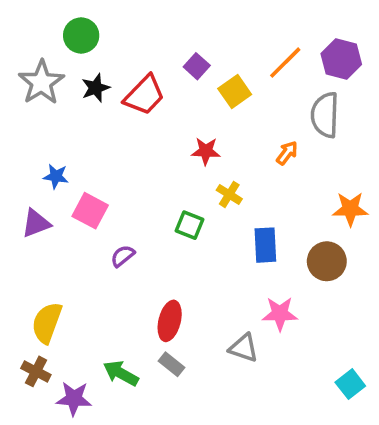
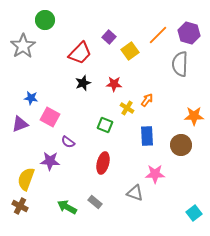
black star: (96, 88) -> (83, 83), moved
orange arrow: (287, 153) -> (147, 100), moved
purple semicircle: (123, 256) -> (68, 142), turned -104
red ellipse: (170, 321) -> (103, 163), moved
purple star: (74, 399) -> (50, 161), moved

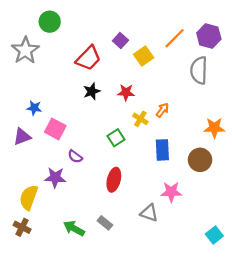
green square: (105, 125) -> (116, 138), turned 35

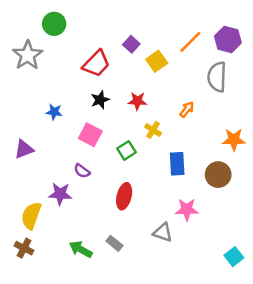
blue star: (34, 108) -> (54, 112), moved
orange arrow: (162, 110) -> (187, 109), moved
pink square: (55, 129) -> (90, 135), moved

